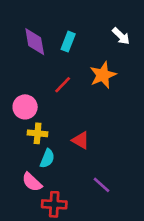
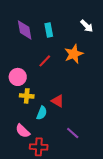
cyan rectangle: (68, 42) -> (49, 30), turned -32
cyan semicircle: (47, 158) -> (42, 113), moved

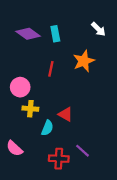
purple diamond: (25, 30) -> (28, 34), turned -45
red line: (45, 61) -> (51, 69), turned -32
pink semicircle: (23, 131) -> (14, 148), moved
red cross: (39, 147) -> (59, 159), moved

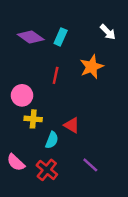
cyan rectangle: (55, 34) -> (61, 37), turned 35
red cross: (59, 159) -> (47, 170), moved, turned 36

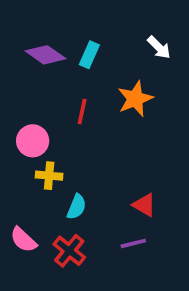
red triangle: (72, 125) -> (144, 205), moved
purple line: (90, 165) -> (133, 243), turned -56

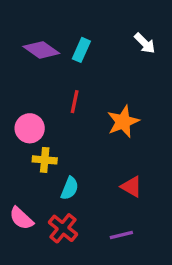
orange star: (135, 99) -> (123, 122), moved
purple line: (133, 243) -> (121, 235), moved

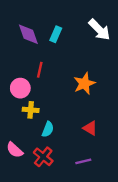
white arrow: (145, 43) -> (99, 30), size x1.5
purple diamond: (41, 50) -> (28, 34), turned 35
red line: (75, 102) -> (40, 70), moved

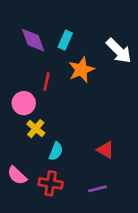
white arrow: (99, 30) -> (119, 51), moved
orange star: (84, 84) -> (81, 70), moved
yellow cross: (31, 110) -> (36, 129), turned 35
red cross: (43, 157) -> (51, 183), turned -30

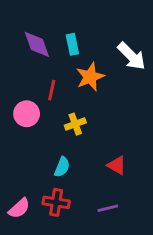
cyan rectangle: (65, 40) -> (72, 44), turned -36
yellow cross: (36, 129) -> (75, 124), moved, turned 30
pink semicircle: (17, 175) -> (19, 208), moved, turned -85

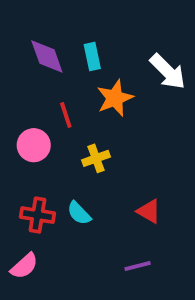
red line: (52, 90) -> (66, 115), turned -30
cyan semicircle: (62, 167) -> (79, 213), turned 114
red cross: (56, 202) -> (37, 215), moved

